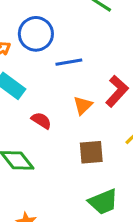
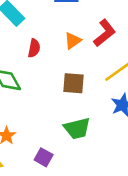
red semicircle: (41, 121) -> (34, 48), turned 60

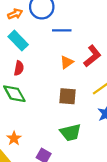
red semicircle: (34, 48) -> (19, 68), moved

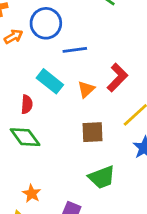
cyan rectangle: (18, 41) -> (50, 81), moved

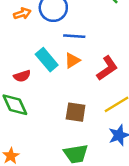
orange triangle: (86, 89) -> (72, 60), moved
red semicircle: (27, 104) -> (22, 76), turned 56

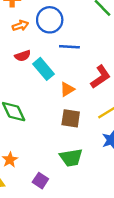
orange triangle: (72, 60) -> (67, 89), moved
red semicircle: (22, 76) -> (23, 56), moved

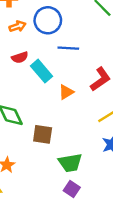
brown square: (71, 118) -> (43, 134), moved
purple square: (40, 181) -> (72, 189), moved

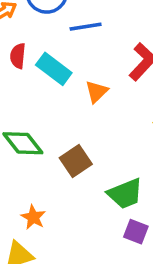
red semicircle: (20, 57) -> (18, 56), turned 126
brown square: (43, 134) -> (76, 161), turned -30

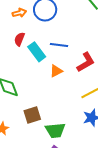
blue line: (86, 27) -> (59, 45), moved
brown square: (76, 161) -> (32, 115), moved

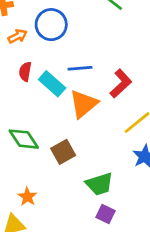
orange triangle: (56, 71) -> (84, 104), size x1.6
brown square: (32, 115) -> (63, 152), moved

